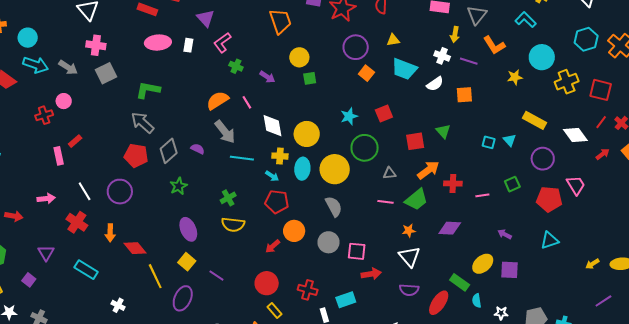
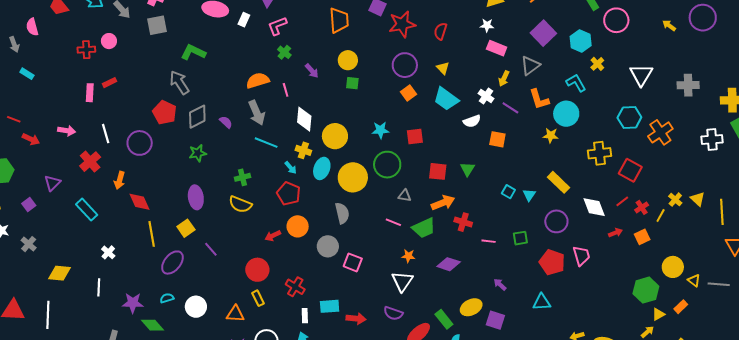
yellow triangle: (393, 40) -> (443, 68), turned 40
cyan circle: (542, 57) -> (566, 114), moved
red arrow: (371, 274) -> (356, 319), moved

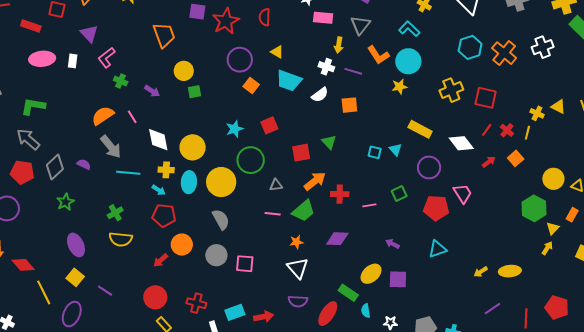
white cross: (712, 139) -> (543, 47), moved

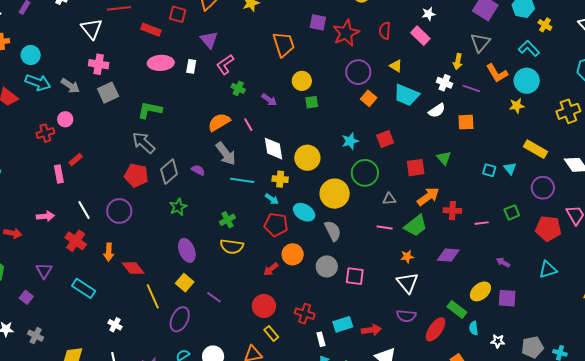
pink rectangle: (323, 18) -> (420, 36), moved, turned 36
cyan ellipse: (189, 182) -> (304, 212), moved, turned -65

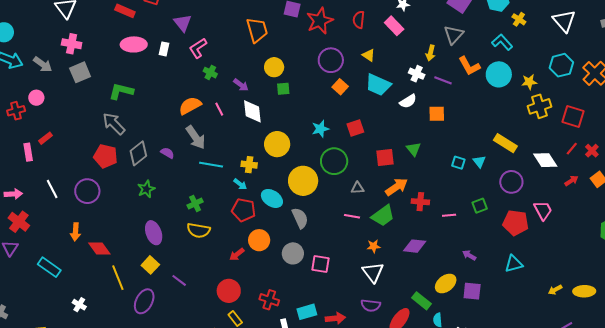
yellow star: (517, 106) -> (529, 82), moved
white diamond: (273, 149) -> (252, 111), moved
red cross: (76, 241) -> (19, 222), moved

